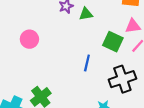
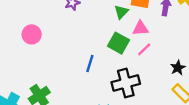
green triangle: (86, 14) -> (121, 12), moved, turned -40

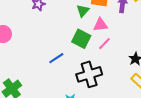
blue line: (90, 64) -> (56, 58), turned 42

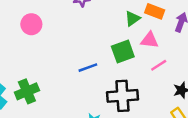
green square: (81, 39) -> (123, 51), turned 30
pink line: (105, 44) -> (159, 65), moved

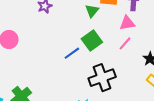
pink triangle: (150, 40) -> (127, 23), moved
blue line: (88, 68) -> (72, 53), moved

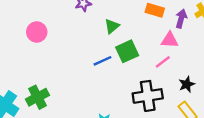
green triangle: (92, 11) -> (112, 26), moved
black cross: (102, 78) -> (148, 96), moved

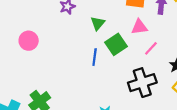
pink triangle: (170, 40) -> (139, 27), moved
blue line: (103, 61) -> (95, 57), turned -48

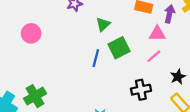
pink triangle: (139, 27) -> (157, 34), moved
black cross: (142, 83) -> (141, 90), size x0.7

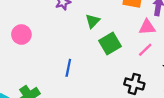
blue line: (96, 58) -> (68, 68), moved
black cross: (141, 90) -> (134, 84), turned 30

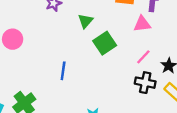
pink line: (145, 50) -> (143, 57), moved
black cross: (134, 84) -> (145, 83), moved

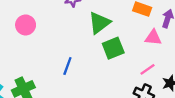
green triangle: (85, 21) -> (99, 23), size x1.5

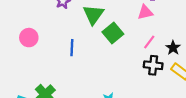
blue line: (67, 66) -> (72, 48), moved

